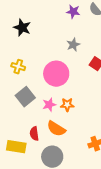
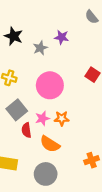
purple star: (73, 12) -> (62, 37), moved
gray star: (73, 45) -> (40, 48), moved
red semicircle: (34, 134) -> (26, 130), moved

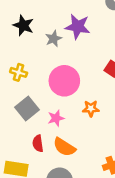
purple star: (62, 37) -> (78, 27), size x1.5
orange star: (62, 118) -> (91, 109), moved
red semicircle: (26, 130) -> (38, 143), moved

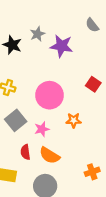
gray star: (54, 39) -> (37, 34), moved

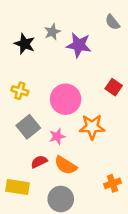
orange star: (74, 120) -> (92, 127), size x1.5
red semicircle: (25, 152) -> (39, 162), turned 72

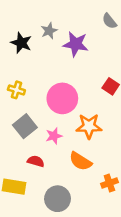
red semicircle: (39, 162) -> (36, 161), turned 42
orange semicircle: (66, 165) -> (80, 161), moved

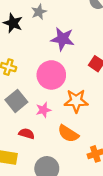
purple star: (76, 44) -> (63, 39), moved

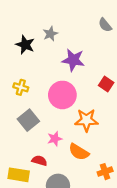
pink star: (43, 110) -> (55, 139), moved
red semicircle: (27, 134) -> (39, 161), moved

